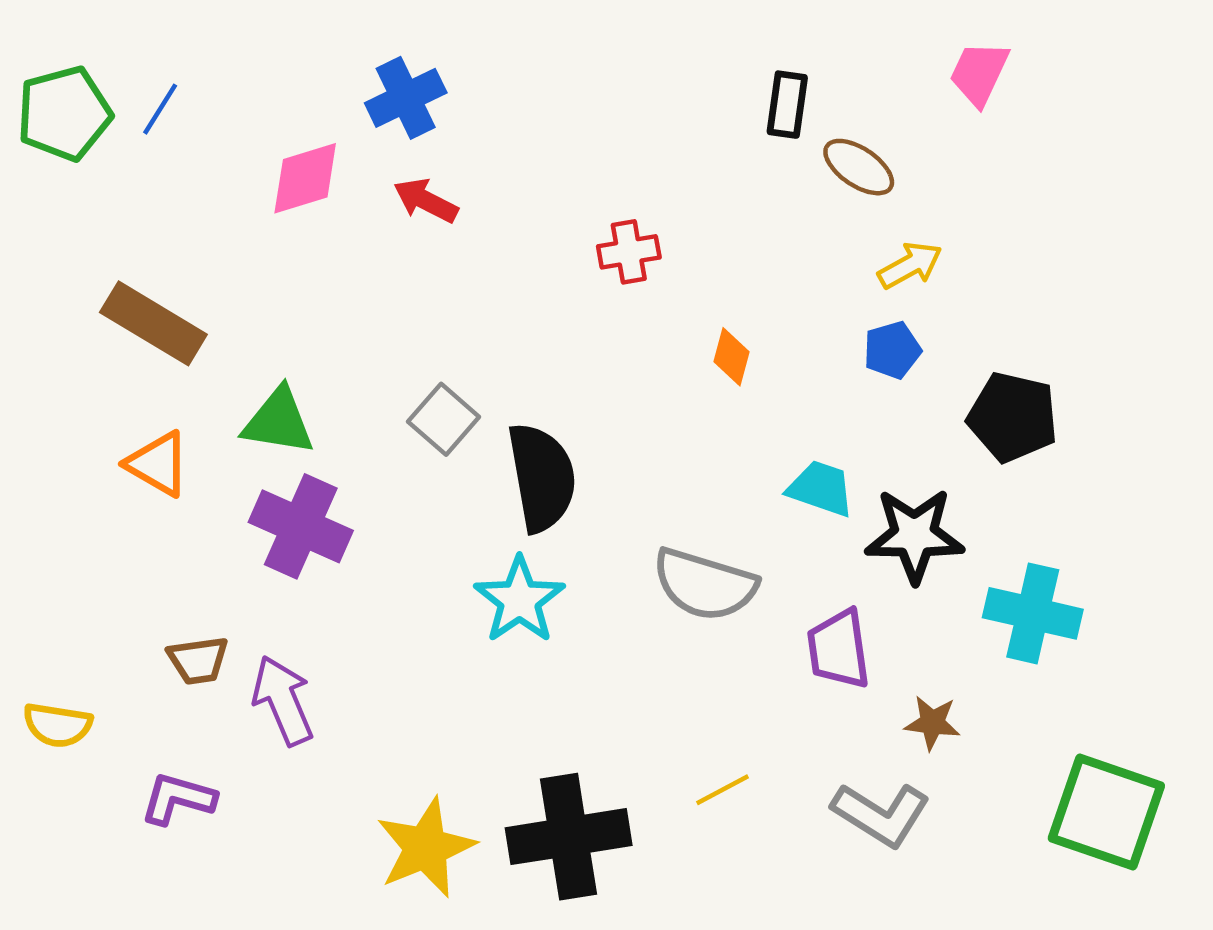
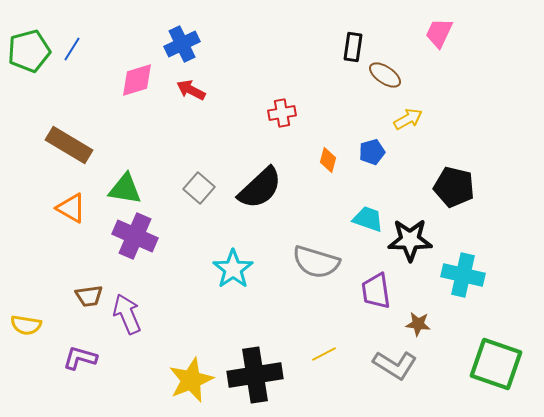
blue pentagon: (892, 350) -> (372, 152), moved
black semicircle: (542, 477) -> (260, 188), moved, turned 57

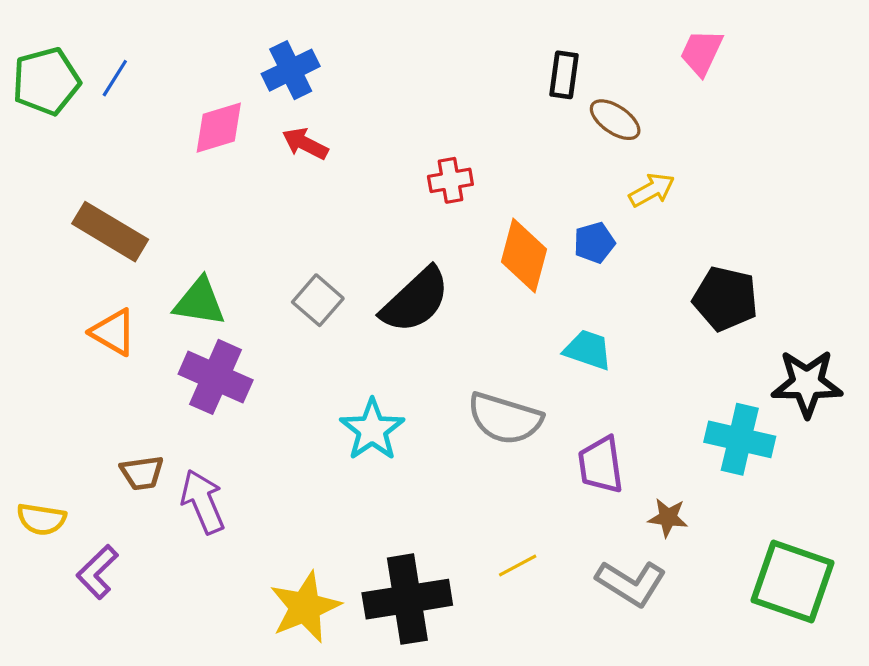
orange diamond: (328, 160) -> (524, 255), size x1.8
black star: (410, 240) -> (807, 383), moved
purple L-shape: (80, 358) -> (97, 572), moved, turned -60

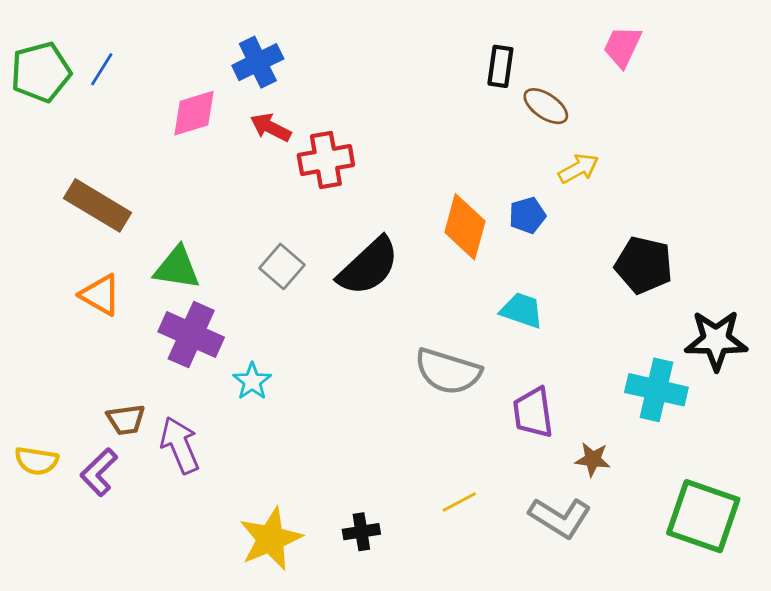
red cross: (450, 180) -> (326, 160), moved, size x1.4
cyan star: (372, 430) -> (252, 381), moved, size x0.7
purple L-shape: (97, 572) -> (99, 472), moved
black cross: (407, 599) -> (361, 532), size x0.5

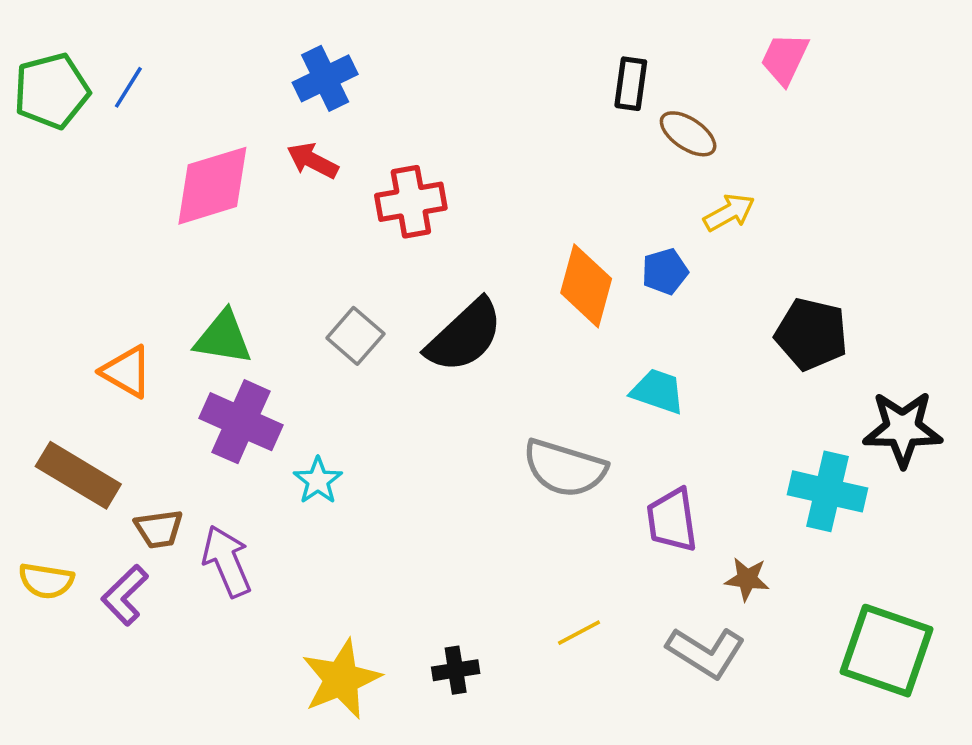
pink diamond: (194, 113) -> (212, 186), moved, size x1.4
red arrow: (271, 127) -> (313, 161), moved
brown rectangle: (98, 205) -> (78, 475), moved

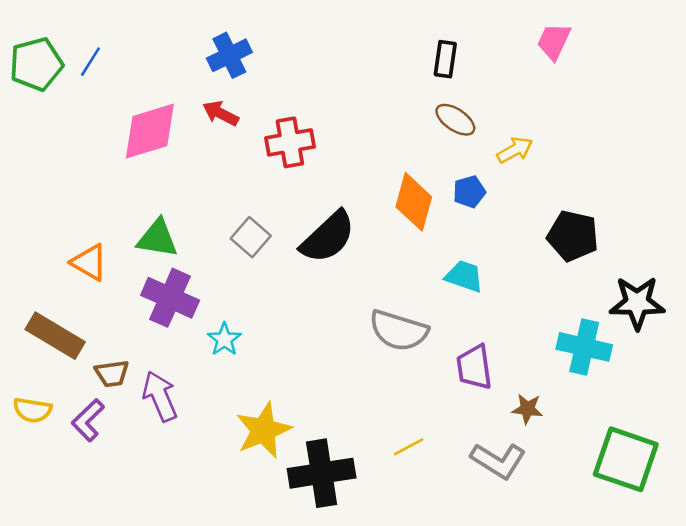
brown ellipse: (688, 134) -> (455, 120), moved
black cross: (456, 670) -> (322, 473), size x2.0
yellow star: (341, 679) -> (263, 430), moved

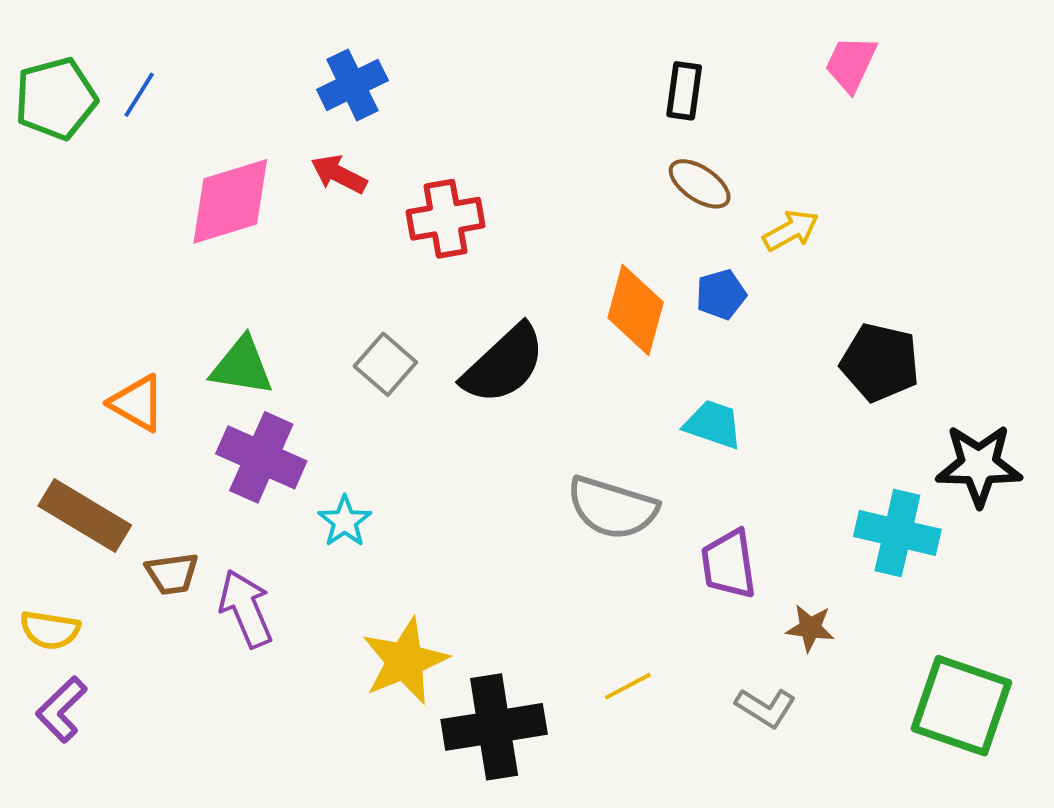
purple L-shape: (88, 420) -> (62, 709), moved
gray L-shape: (498, 461) -> (766, 708), size x0.7

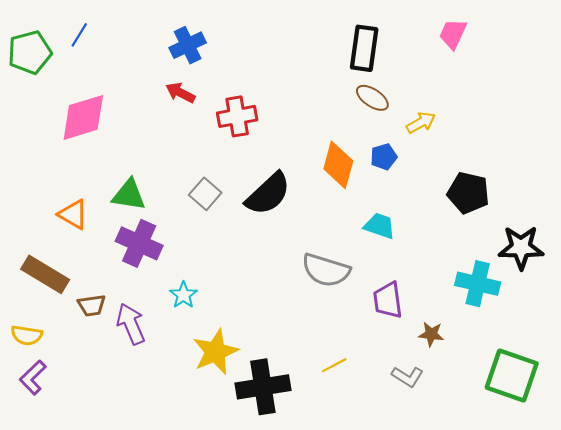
black rectangle: (684, 91) -> (364, 48), size x1.5
blue line: (139, 95) -> (79, 35), moved
pink diamond: (230, 201) -> (83, 117), moved
cyan star: (345, 521) -> (183, 295), moved

